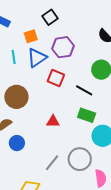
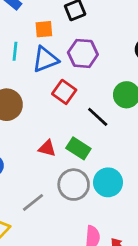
green rectangle: (87, 115) -> (78, 148), moved
gray circle: (80, 159) -> (74, 185), moved

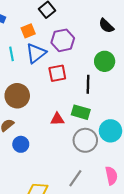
red square: (64, 92) -> (57, 73), turned -30
black line: (98, 117) -> (88, 84), turned 66
gray line: (33, 202) -> (75, 178), moved

